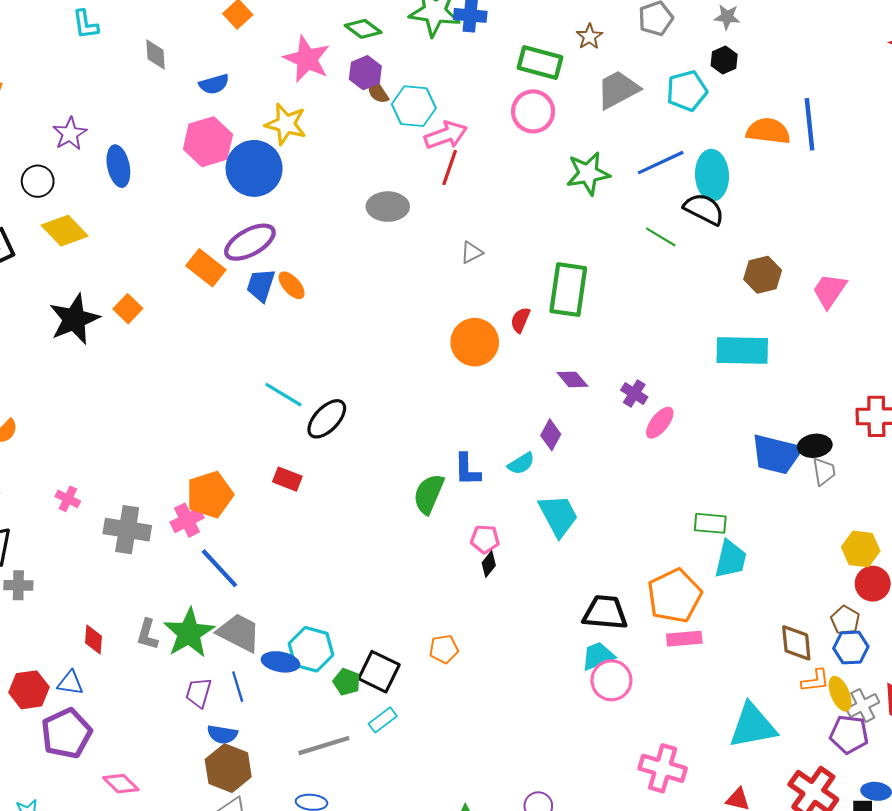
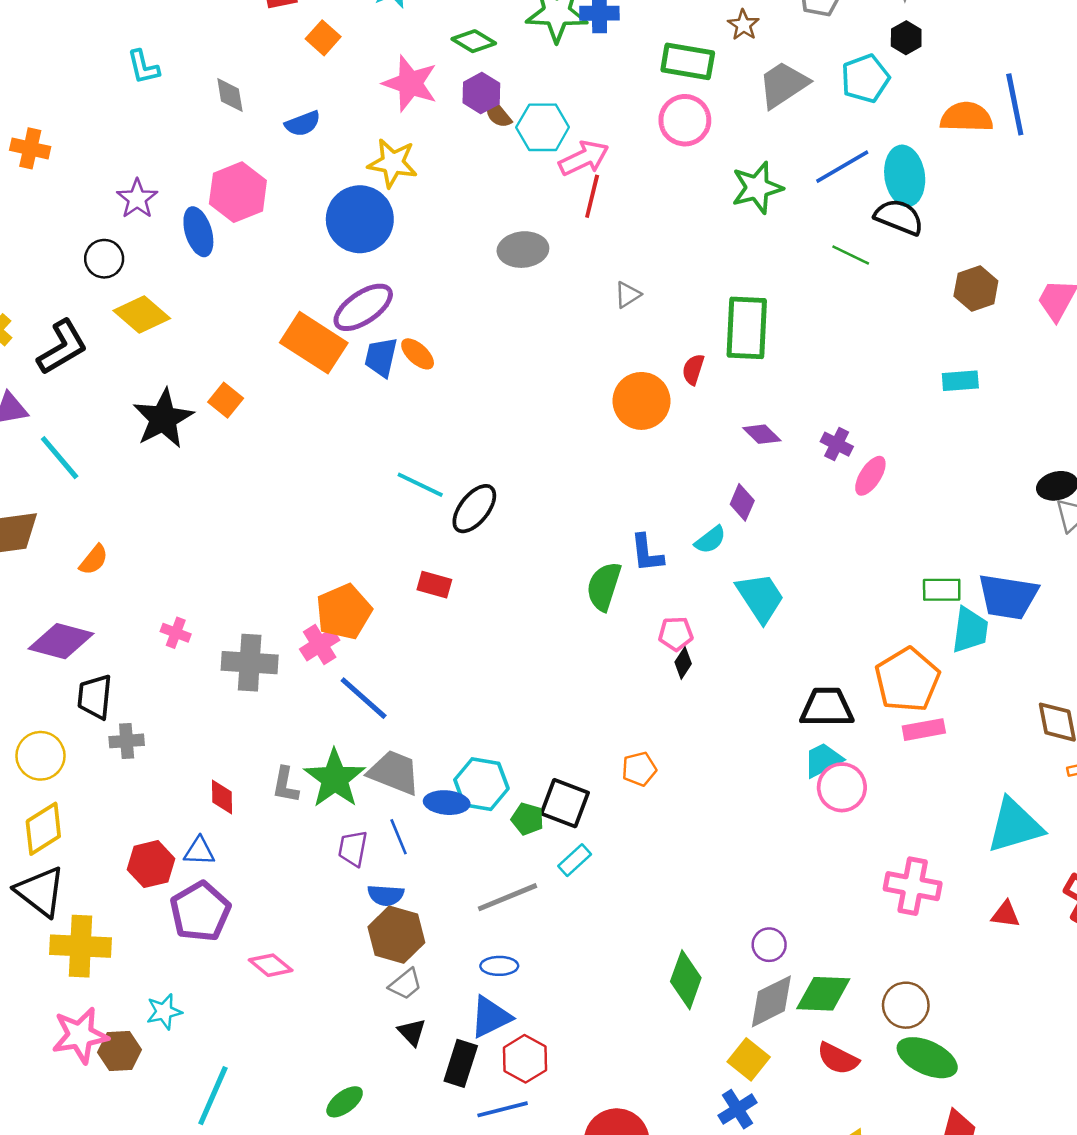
pink hexagon: (208, 142) -> (238, 192), moved
orange rectangle: (206, 268) -> (314, 343), size x1.4
cyan rectangle: (742, 350) -> (960, 381), size x0.6
blue trapezoid: (776, 454) -> (1008, 597), moved

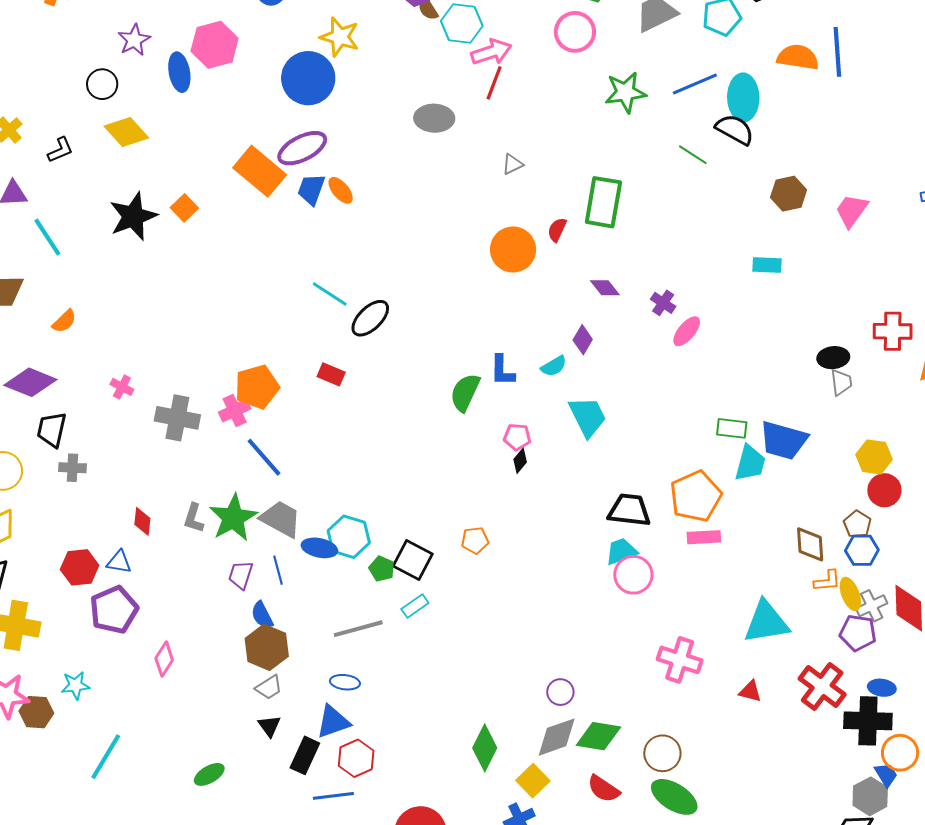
black L-shape: (62, 347) -> (60, 150), size x0.6
blue semicircle: (386, 895) -> (262, 615), turned 52
pink diamond: (271, 965) -> (164, 659), turned 76
green diamond: (686, 980) -> (485, 748), moved

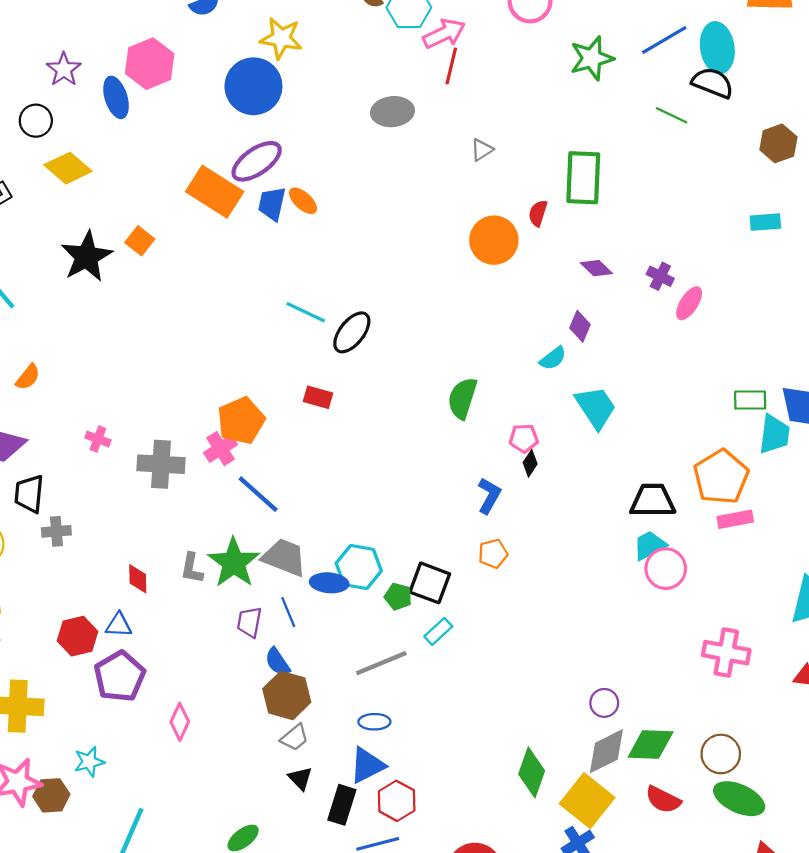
blue L-shape: (502, 370) -> (489, 496), moved, turned -144
yellow square: (533, 781) -> (587, 801), size x1.5

